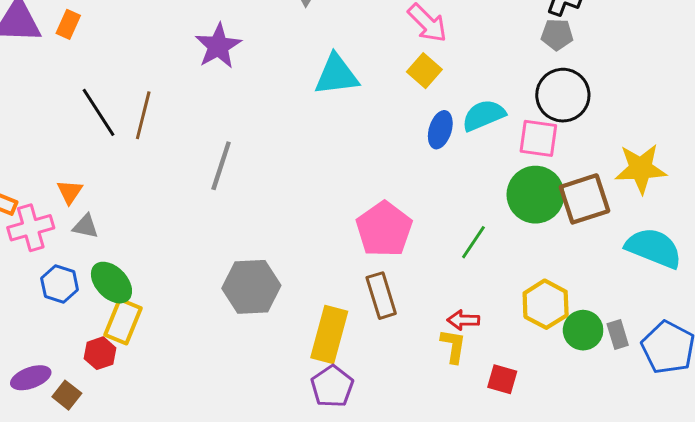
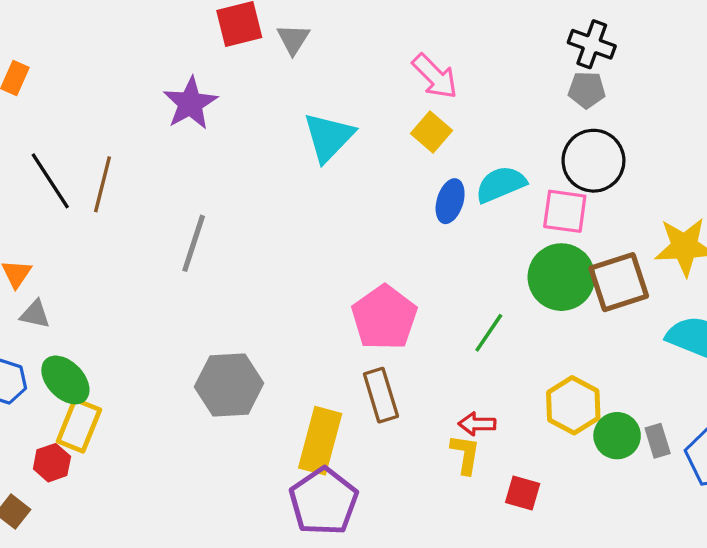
cyan triangle: (336, 75) -> (329, 137), turned -39
purple pentagon: (332, 386) -> (324, 501), size x1.4

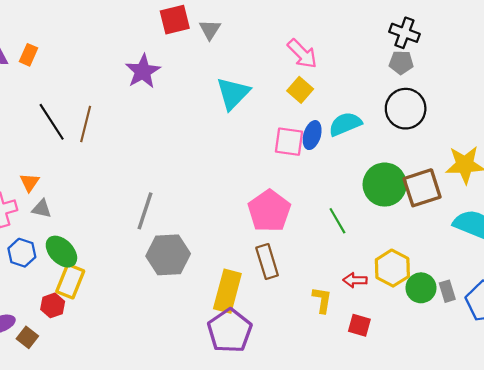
pink square: (565, 211) -> (289, 142), moved
gray line: (194, 243) -> (145, 211), moved
green line: (489, 333) -> (337, 221), turned -64
red arrow: (477, 424) -> (355, 280), moved

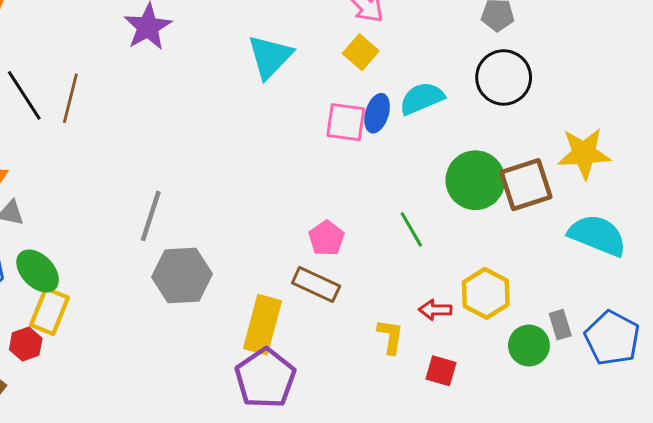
pink pentagon: (269, 211) -> (326, 238), moved, size x0.6
brown rectangle: (267, 261) -> (316, 284), turned -48
green circle: (421, 288) -> (529, 345), moved

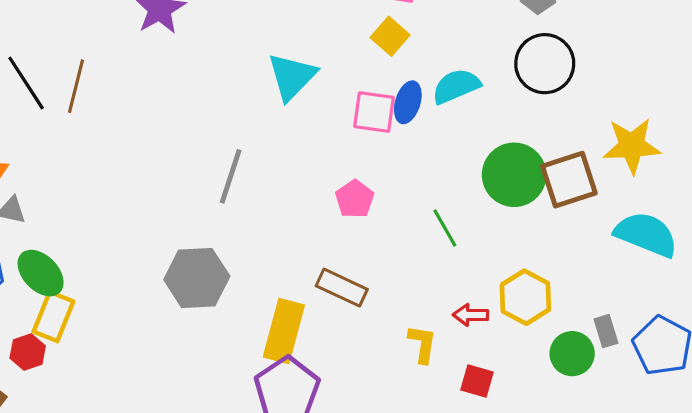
cyan triangle: (270, 57) -> (292, 77), moved
gray line: (151, 216) -> (231, 176), moved
pink pentagon: (326, 238) -> (355, 199), moved

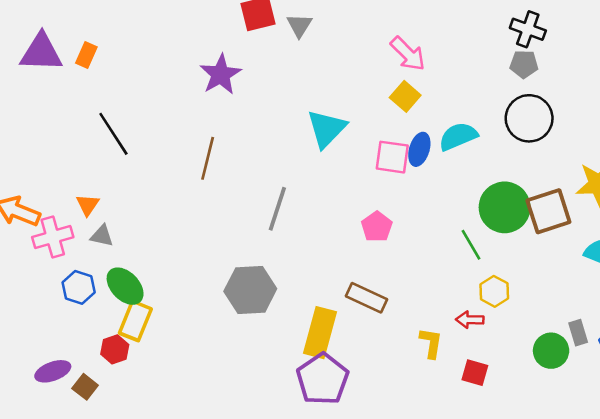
brown line: (76, 86) -> (208, 158), moved
green line: (445, 228) -> (471, 245), moved
yellow hexagon: (525, 297) -> (494, 291), moved, size x0.7

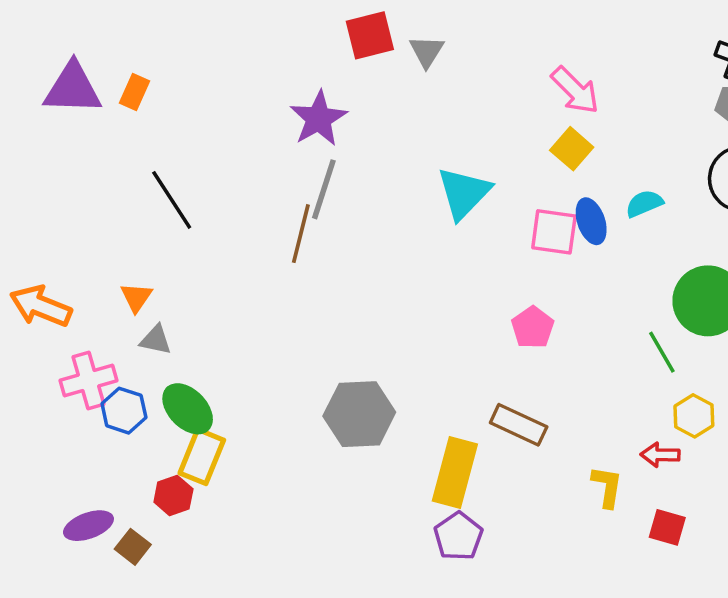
cyan semicircle: (458, 136) -> (644, 204), size x0.7
blue ellipse: (419, 149) -> (591, 221), turned -36
gray line: (277, 209) -> (324, 189), moved
pink cross: (53, 237) -> (88, 380), moved
purple pentagon: (323, 379) -> (458, 536), size x0.7

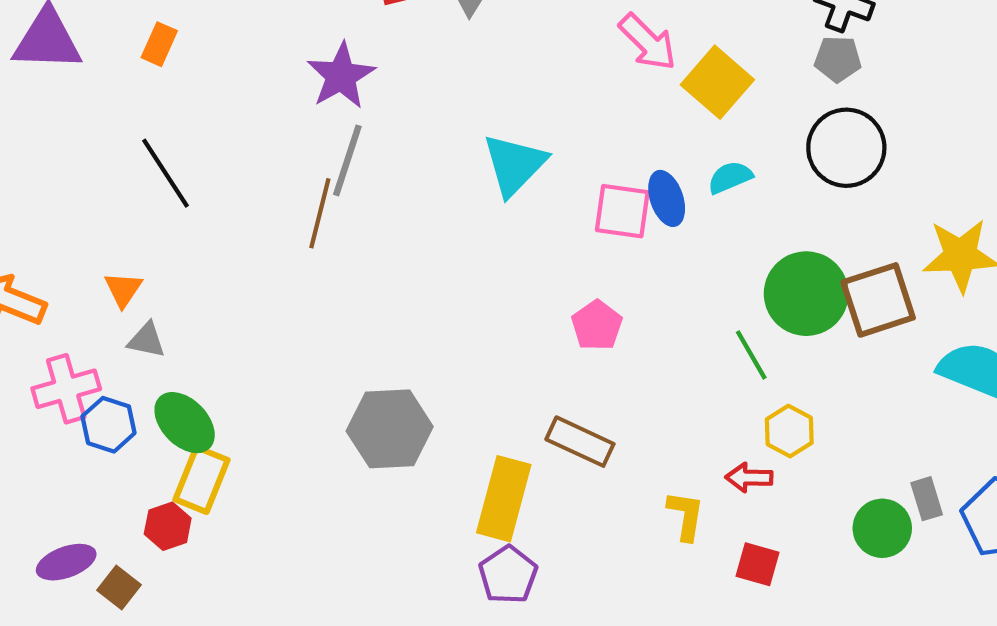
orange rectangle: (135, 92) -> (159, 44), moved
yellow square: (572, 149) -> (717, 82), moved, size x1.4

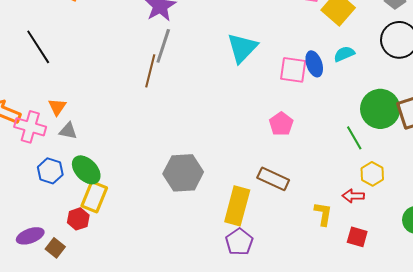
black line: (166, 173) -> (38, 47), moved
pink cross: (66, 389) -> (30, 127), moved, turned 32

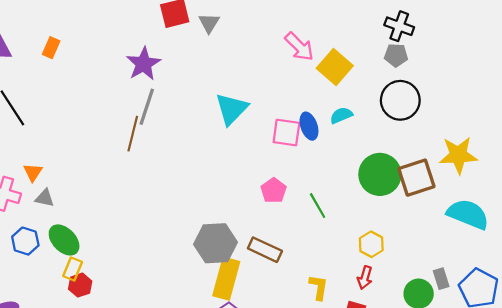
green line: (354, 138) -> (318, 206), moved
gray hexagon: (183, 173) -> (216, 243), moved
red arrow: (353, 196) -> (365, 278), moved, turned -75
yellow rectangle: (94, 197) -> (73, 269), size x0.7
red hexagon: (78, 219) -> (80, 285), moved

